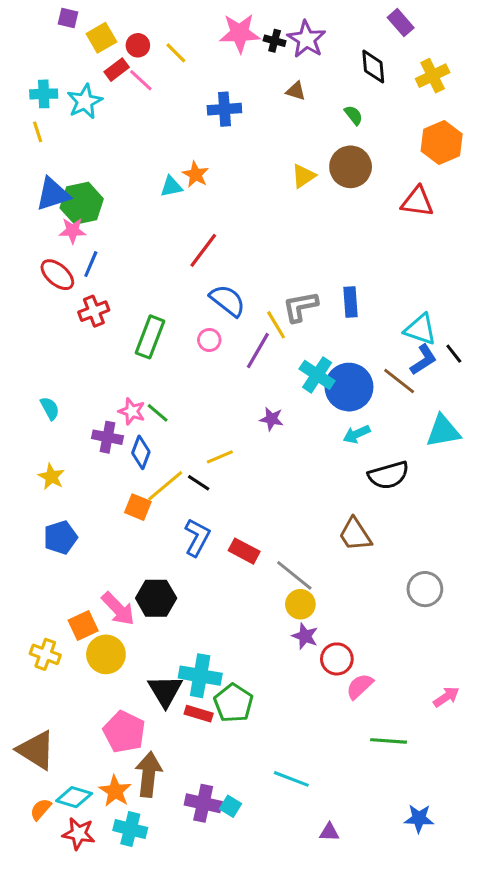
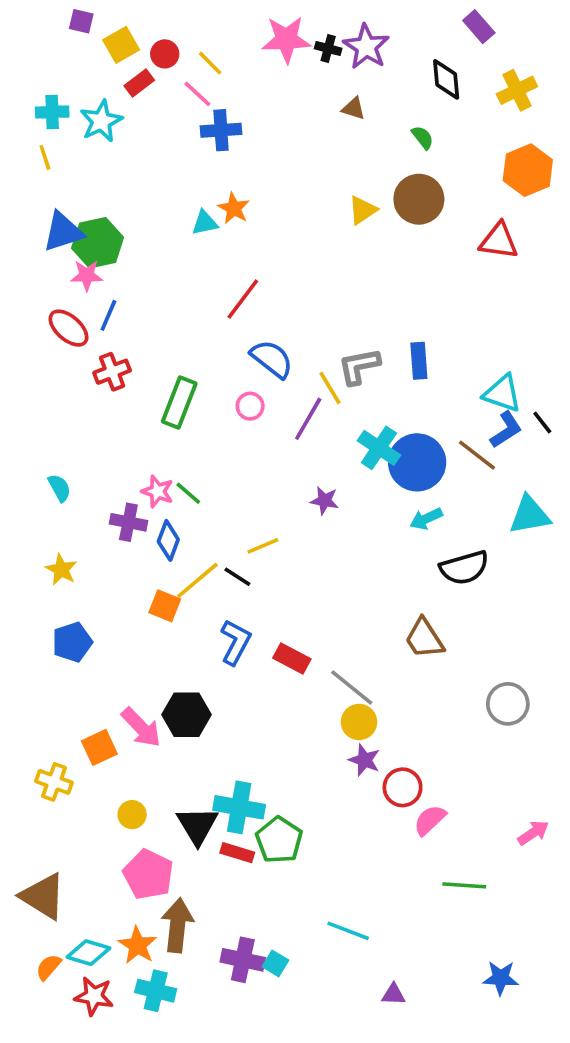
pink line: (141, 80) -> (197, 94), moved
blue cross: (224, 109) -> (221, 130), moved
yellow circle: (106, 654) -> (132, 815), moved, size x0.6

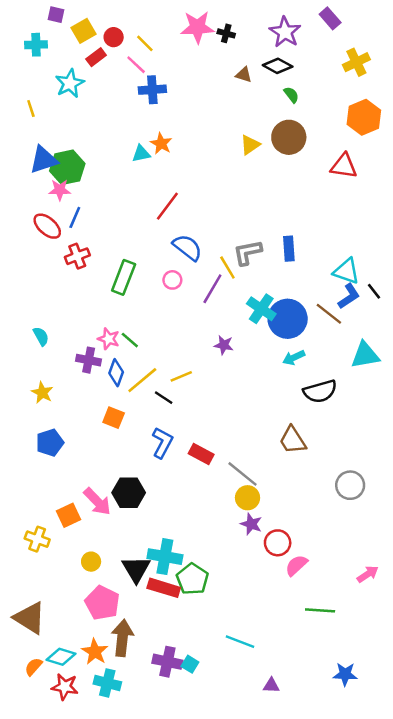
purple star: (366, 47) -> (285, 32), moved
black diamond: (446, 79) -> (278, 66), moved, turned -56
cyan cross: (52, 112) -> (36, 45), moved
yellow line: (197, 580) -> (142, 380), moved
red rectangle: (237, 853) -> (164, 588), size x1.4

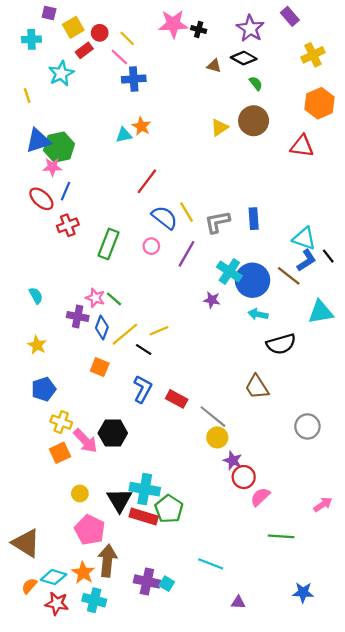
yellow line: (227, 267) -> (187, 212), moved
purple star: (224, 345) -> (212, 300), moved
cyan arrow: (294, 358) -> (258, 314), turned 36
purple star: (251, 524) -> (233, 461), moved
yellow cross: (37, 539) -> (61, 422), moved

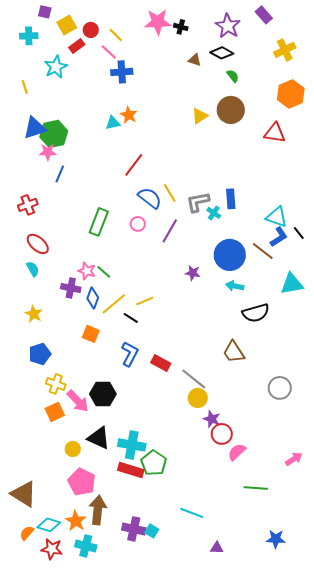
red ellipse: (41, 199) -> (38, 244), moved
red cross: (68, 225) -> (28, 205), moved
cyan cross: (229, 271) -> (214, 213), moved, size x0.6
black triangle: (119, 500) -> (99, 438), moved, turned -35

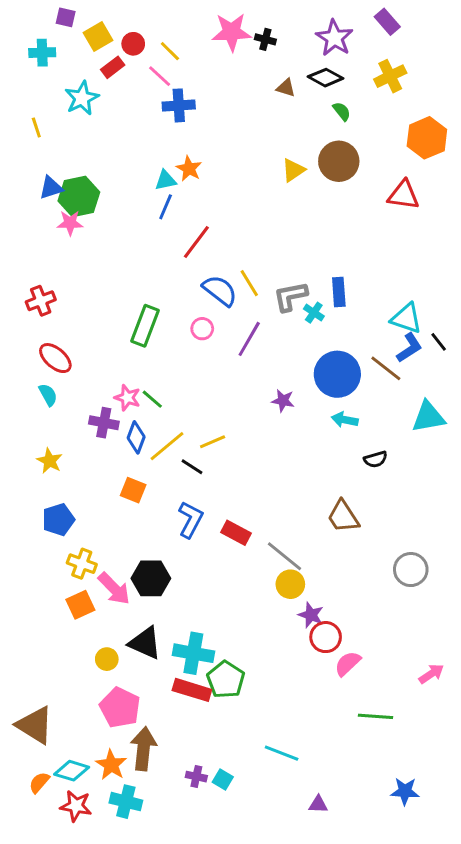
yellow cross: (285, 50) -> (390, 76), moved
blue triangle: (35, 128) -> (51, 188), size x0.7
blue line: (60, 174) -> (166, 207), moved
black semicircle: (256, 313) -> (376, 459), size x0.6
purple cross: (134, 529) -> (196, 777), size x0.6

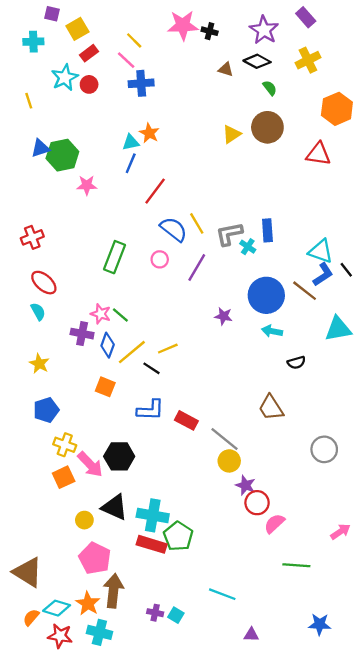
red circle: (133, 44) -> (89, 84), moved
pink star: (70, 223) -> (87, 185), moved
blue L-shape: (190, 520) -> (150, 410), turned 64

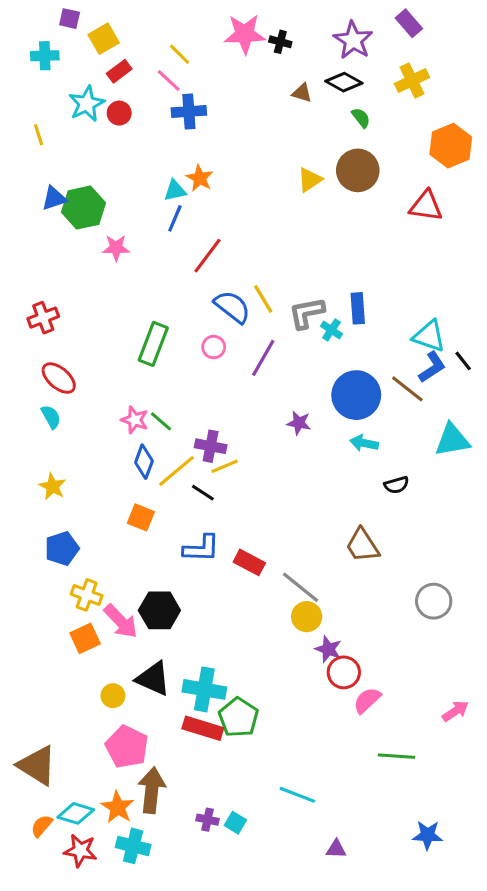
purple cross: (82, 334) -> (211, 446), moved

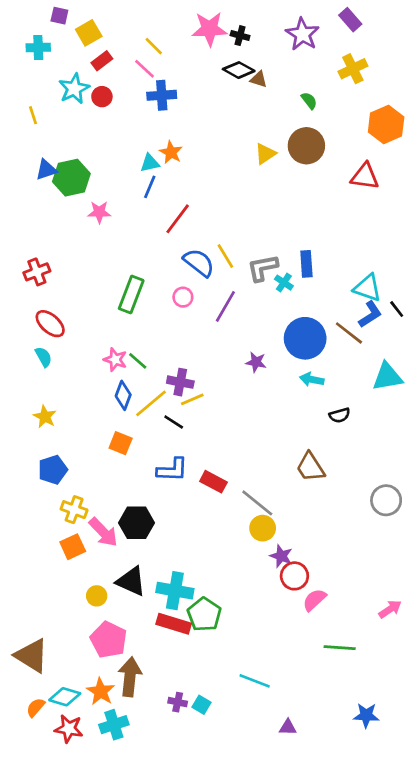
black diamond: (344, 82) -> (239, 70), moved
gray circle: (434, 601) -> (386, 500), moved
cyan cross: (133, 846) -> (114, 725), turned -32

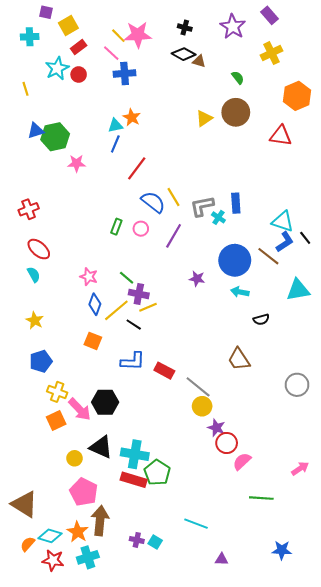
pink star: (209, 29) -> (138, 35), moved
green rectangle: (131, 294) -> (116, 227), moved, size x0.6
green line: (138, 361) -> (127, 278), moved

